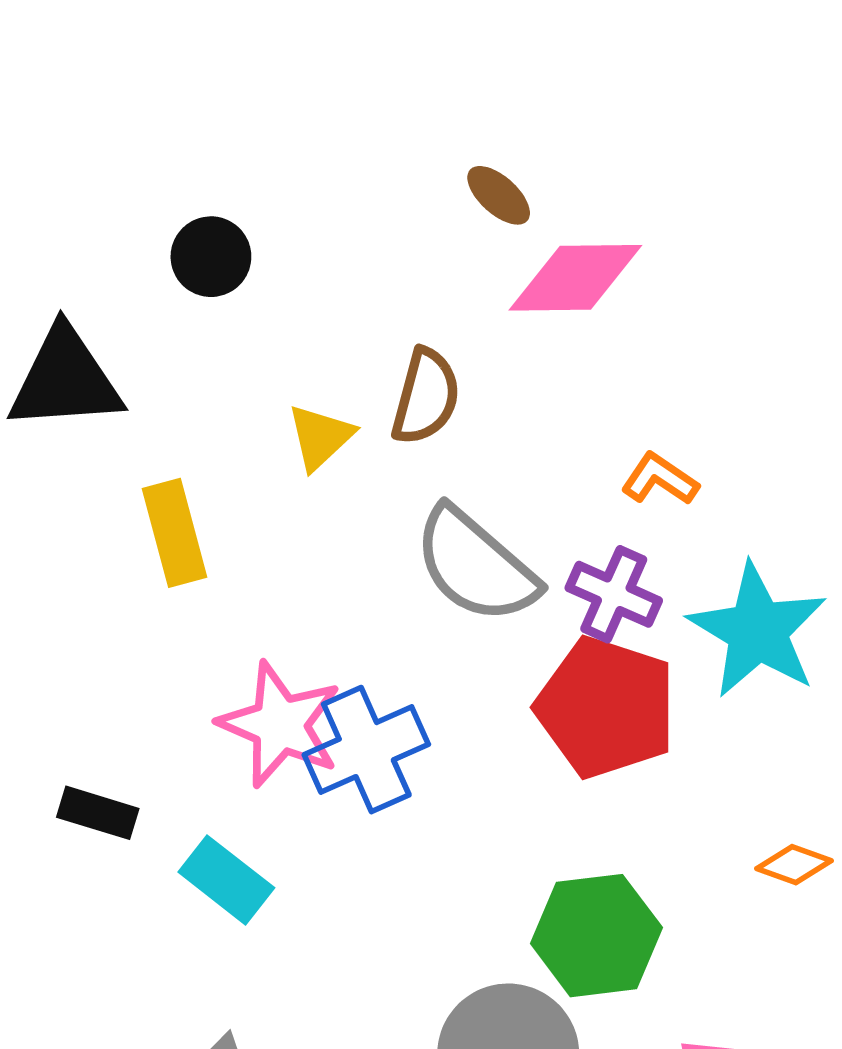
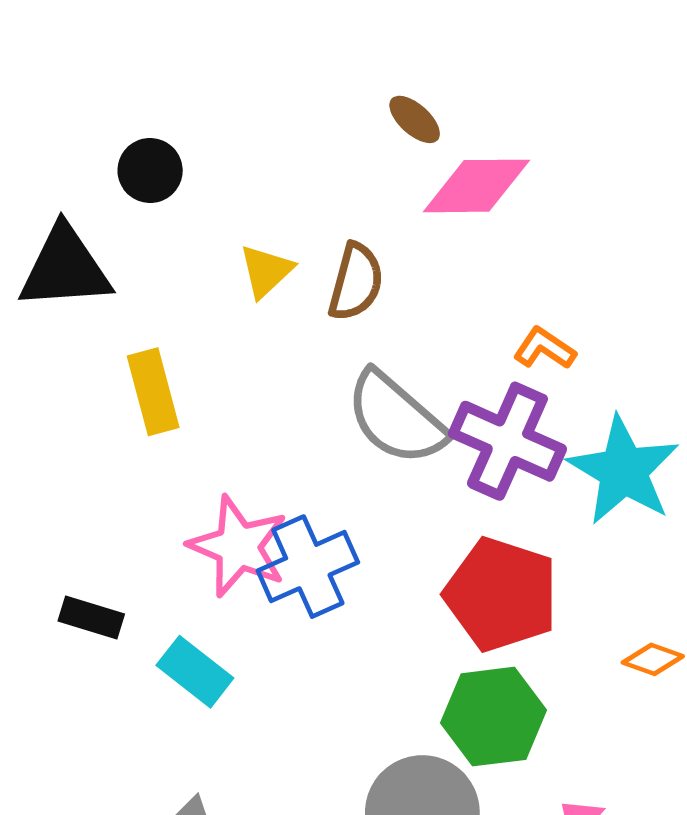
black circle: (211, 257) -> (150, 170), moved
yellow triangle: (320, 437) -> (266, 271), moved
purple cross: (614, 594) -> (507, 441), size x1.5
red pentagon: (606, 707) -> (501, 594), moved

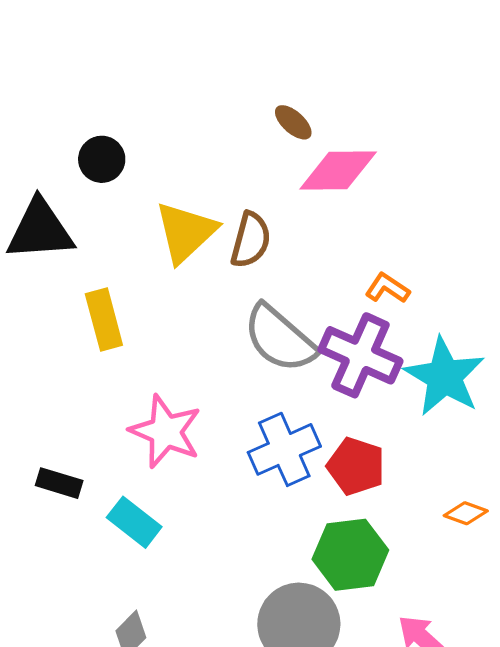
yellow triangle: (266, 271) -> (186, 232), size x1.6
blue cross: (308, 567) -> (284, 449), moved
red pentagon: (501, 594) -> (356, 466), size x0.7

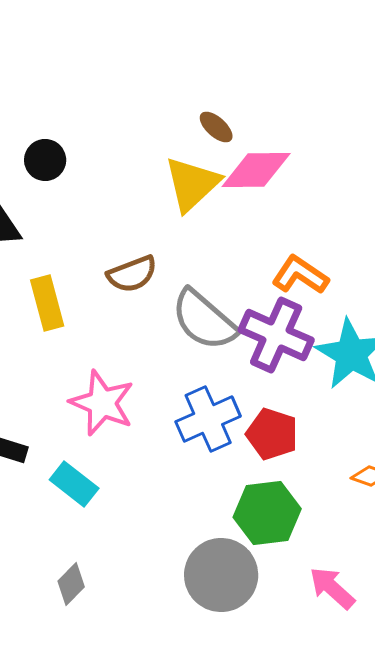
yellow triangle: (186, 232) -> (192, 184), moved
brown semicircle: (251, 240) -> (132, 274), moved, turned 54
orange L-shape: (387, 288) -> (300, 275), size x1.4

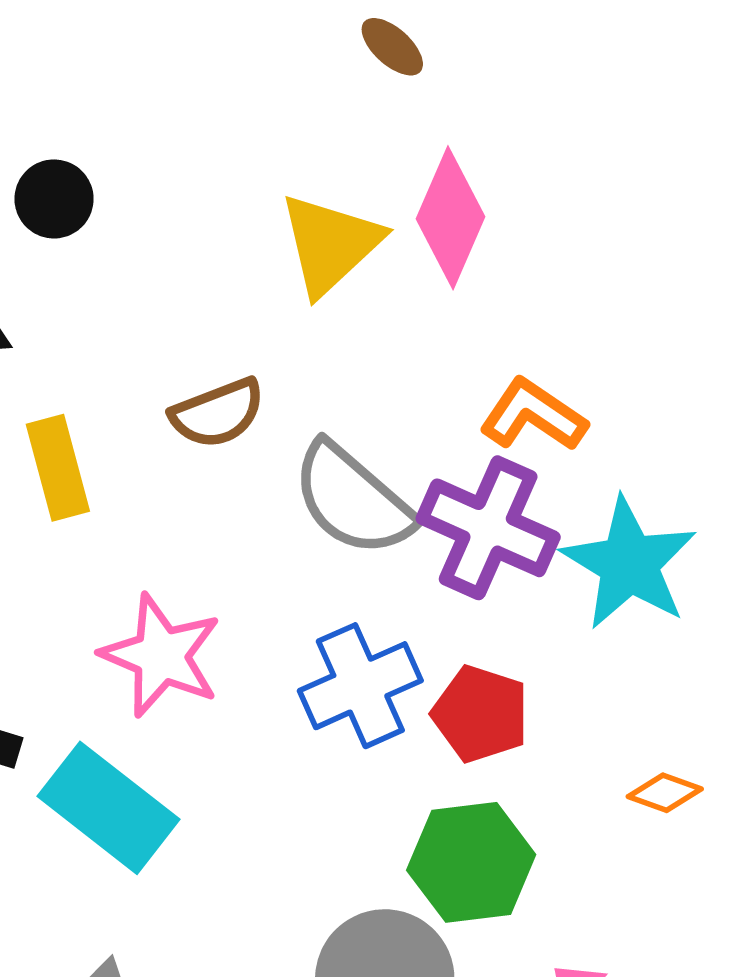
brown ellipse: (216, 127) -> (392, 47), moved
pink diamond: (256, 170) -> (451, 218), turned -66
cyan rectangle: (74, 484) -> (109, 808), size x1.5

